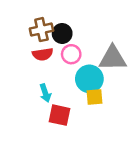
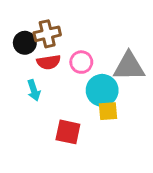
black circle: (62, 33) -> (25, 43), moved
cyan arrow: (45, 93) -> (34, 90), moved

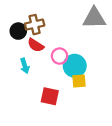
red semicircle: (49, 62) -> (36, 45), turned 42
pink circle: (81, 62) -> (60, 56), moved
gray triangle: (129, 67) -> (94, 18), moved

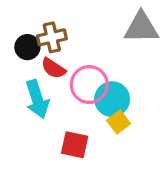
pink circle: (60, 56) -> (89, 85), size x1.5
cyan arrow: (25, 66) -> (37, 99), size x1.6
yellow square: (79, 81) -> (119, 122), turned -32

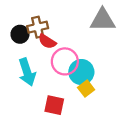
red semicircle: (53, 68) -> (47, 41), moved

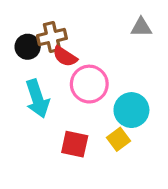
gray triangle: (103, 20) -> (141, 27), size x0.6
cyan circle: (81, 72) -> (131, 110), moved
yellow square: (86, 89) -> (118, 139), moved

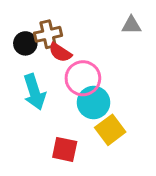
cyan circle: (131, 110) -> (94, 103), moved
yellow square: (118, 139) -> (110, 130), size x1.4
red square: (75, 144) -> (65, 149), moved

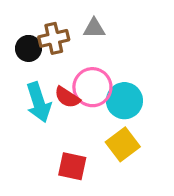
gray triangle: (131, 25) -> (94, 28), moved
red semicircle: (60, 52) -> (67, 97), moved
cyan circle: (94, 103) -> (124, 101), moved

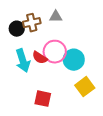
yellow square: (123, 144) -> (85, 87), moved

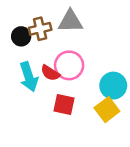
gray triangle: (56, 17) -> (70, 21), size x1.5
cyan circle: (74, 60) -> (113, 86), moved
red square: (43, 99) -> (64, 105), moved

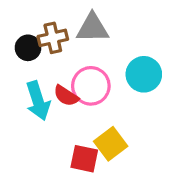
cyan circle: (113, 86) -> (144, 74), moved
red square: (64, 105) -> (84, 159), moved
yellow square: (107, 110) -> (111, 144), moved

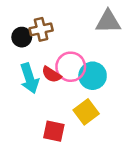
gray triangle: (93, 28) -> (108, 22), moved
cyan circle: (144, 74) -> (93, 76), moved
red square: (84, 159) -> (54, 131), moved

